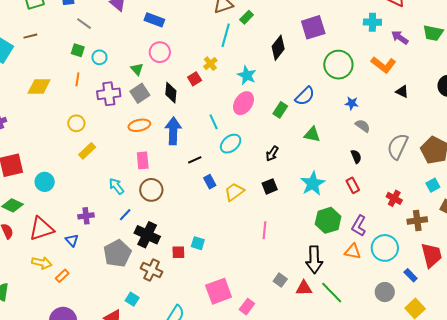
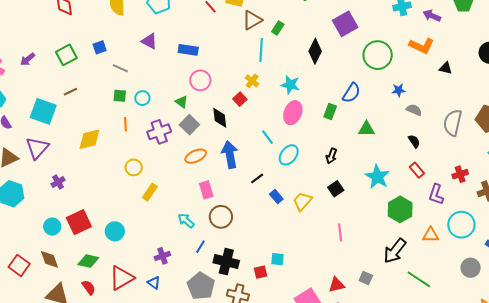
red cross: (394, 198) -> (460, 174), turned -35
purple L-shape: (359, 226) -> (436, 194), moved
black arrow: (314, 260) -> (395, 251), turned 52
red triangle: (304, 288) -> (337, 285), moved

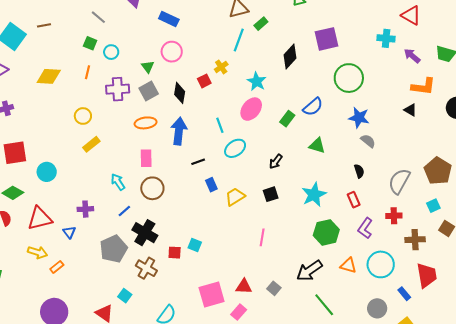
orange L-shape: (422, 46) -> (423, 86), moved, turned -35
blue star: (399, 90) -> (359, 118), size x1.5
gray semicircle: (453, 123) -> (399, 181), moved

